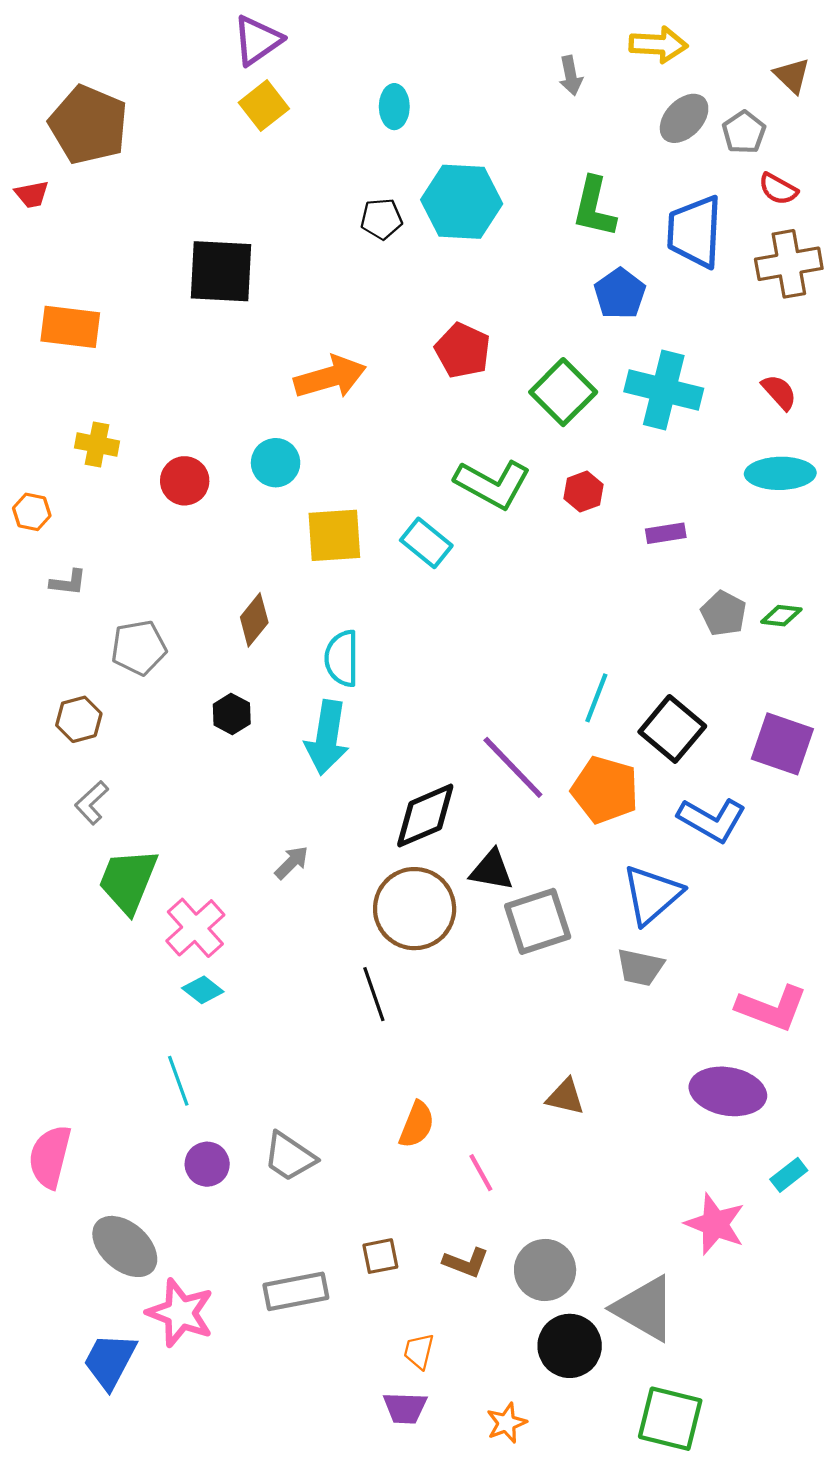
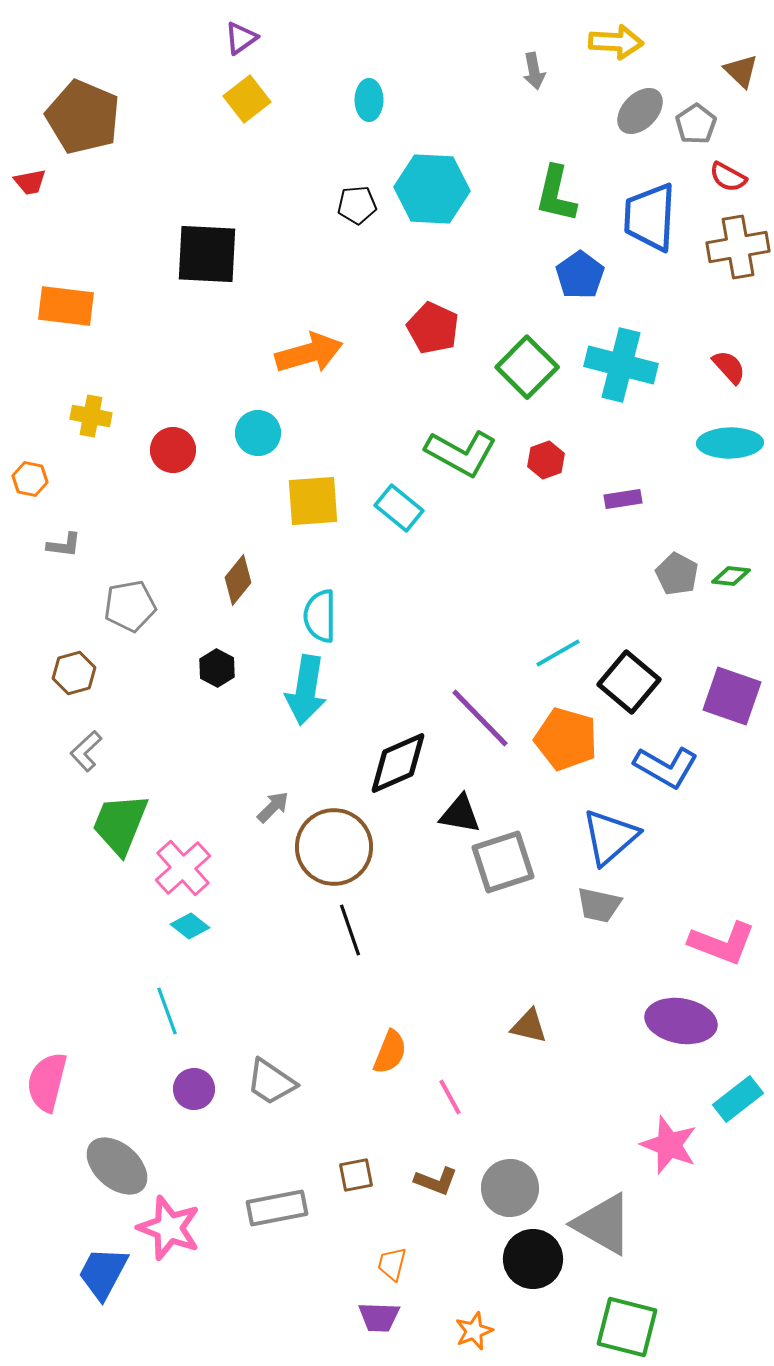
purple triangle: (257, 40) -> (241, 38), size x0.7
cyan line: (596, 698) -> (558, 653), turned 39
brown circle: (415, 909) -> (334, 847), moved
cyan rectangle: (789, 1175) -> (738, 1099), size x1.4

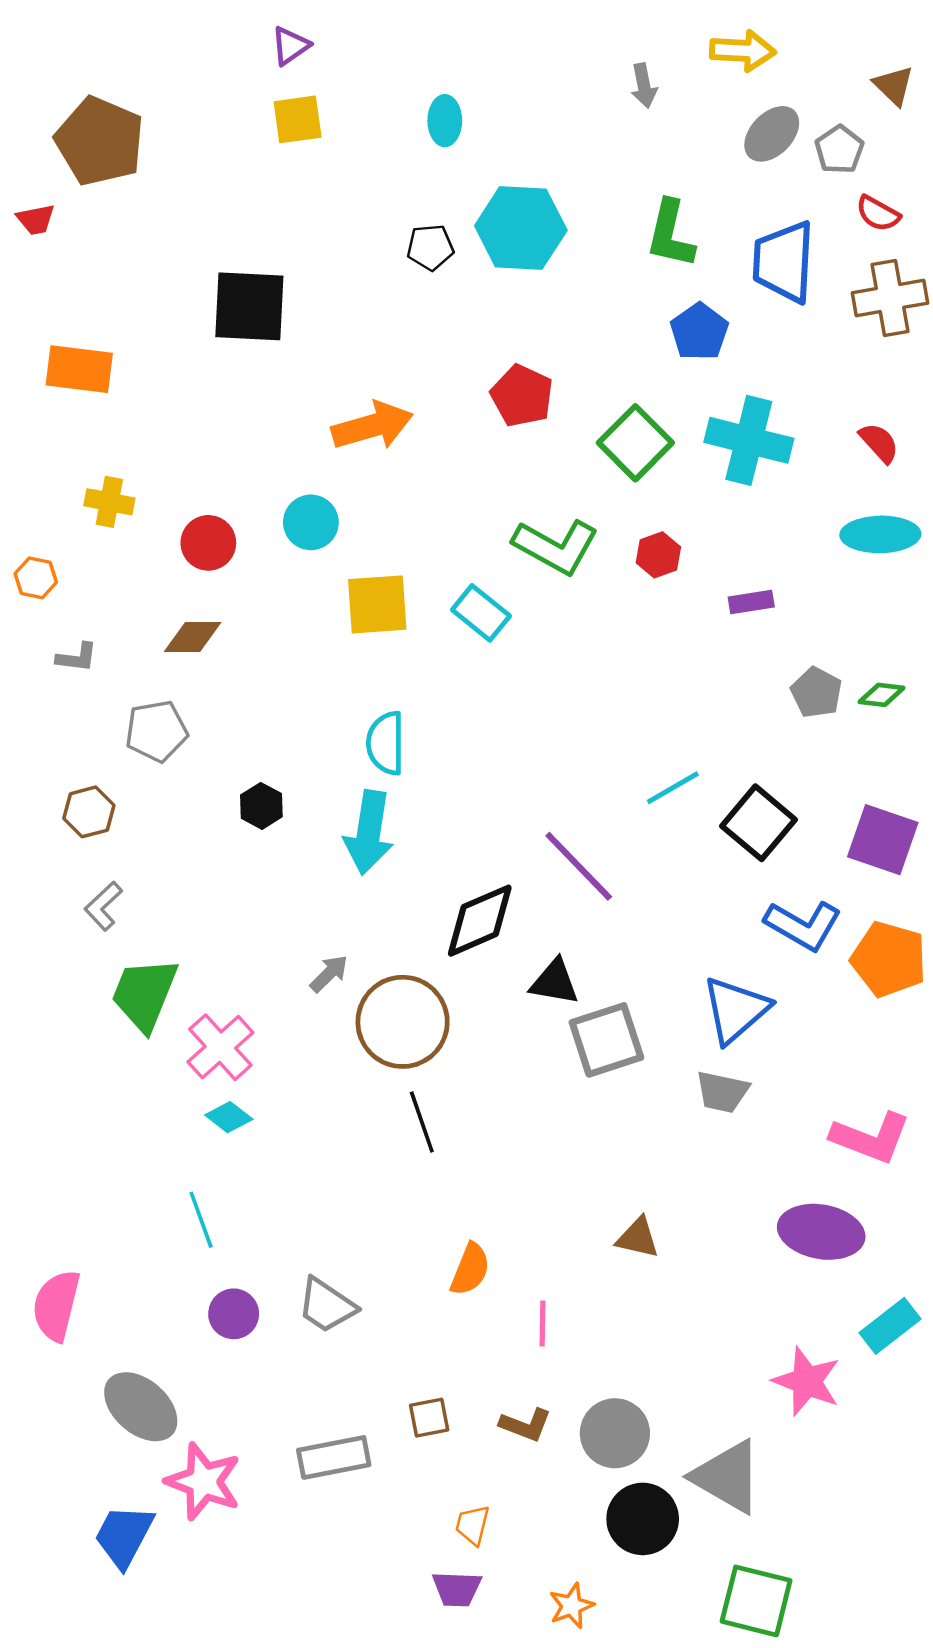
yellow square: (247, 99) -> (298, 119), turned 30
brown diamond: (238, 580) -> (193, 637), moved, turned 51
orange pentagon: (566, 739) -> (889, 959), moved
pink line: (450, 1097) -> (543, 1323), turned 30

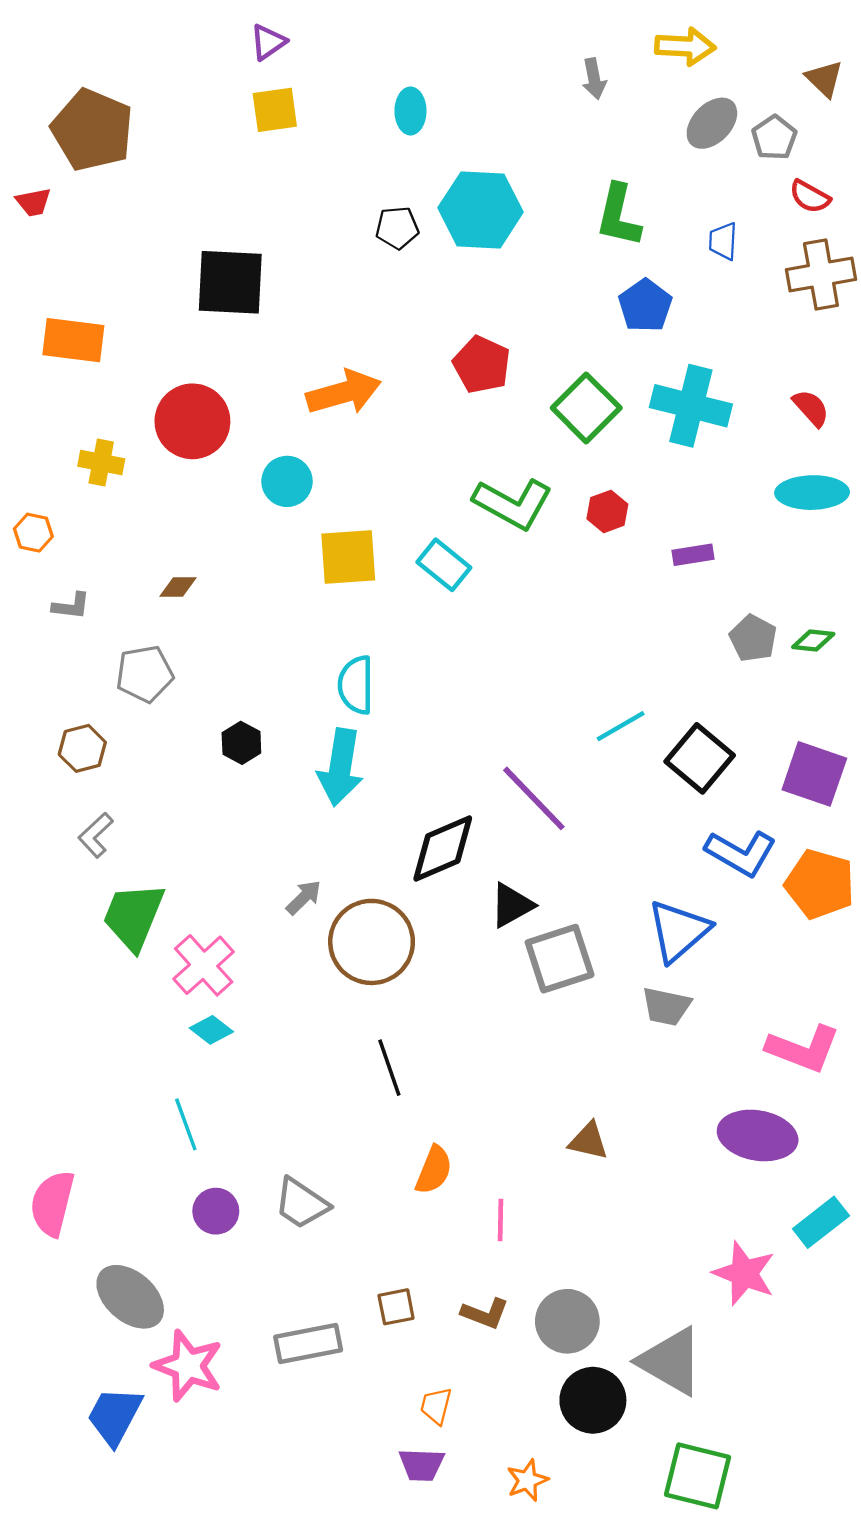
blue trapezoid: (784, 262) -> (723, 241), size x0.5
red circle: (208, 543) -> (192, 421), moved, size x1.5
brown diamond: (193, 637) -> (178, 587), size x0.7
black triangle: (555, 982) -> (512, 905), turned -39
black line: (422, 1122) -> (389, 1068), moved

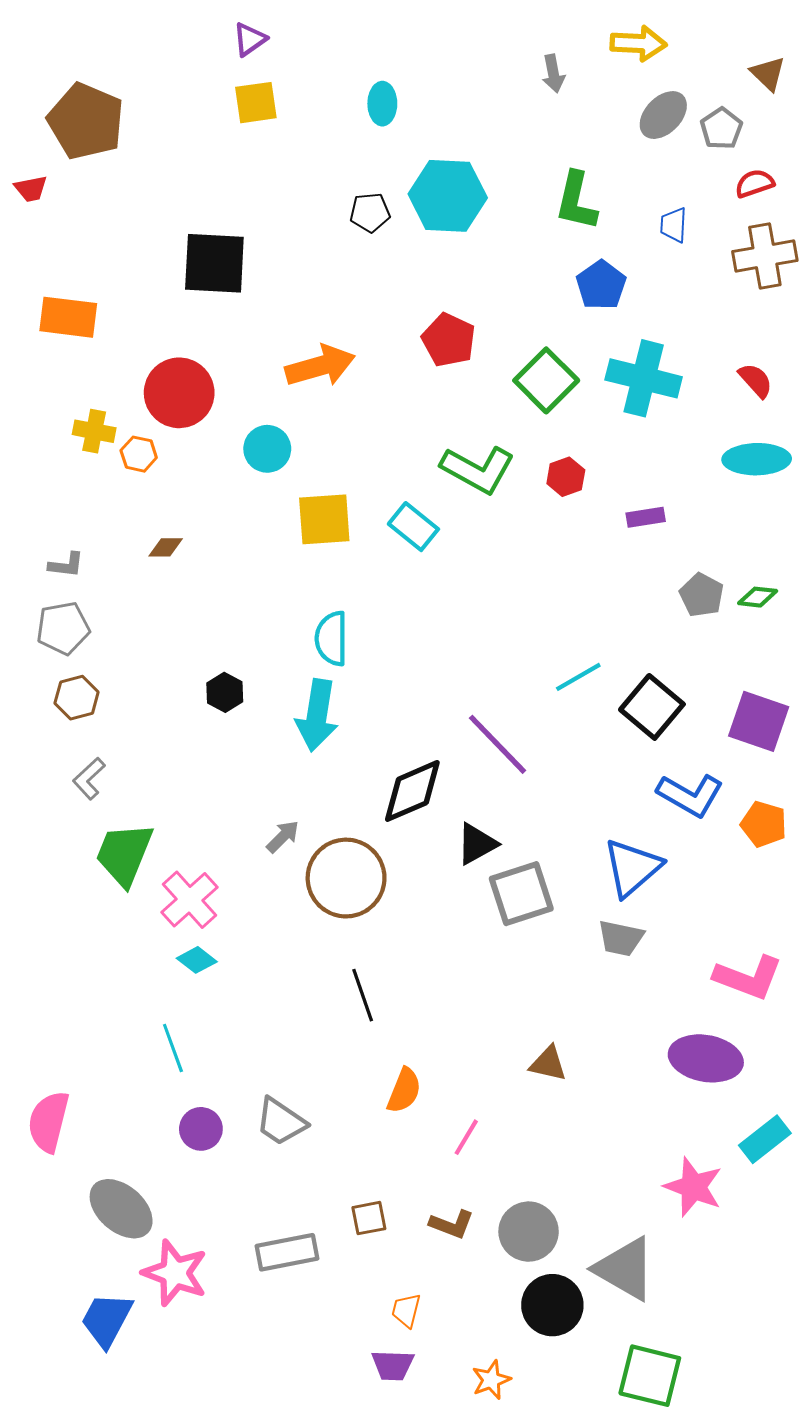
red semicircle: (810, 197) -> (755, 183), turned 132
orange hexagon: (33, 533) -> (139, 454), moved
gray pentagon: (145, 674) -> (63, 628), moved
orange pentagon: (820, 884) -> (764, 824), size x0.7
pink line: (501, 1220) -> (466, 1137), turned 30

